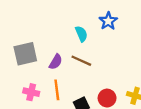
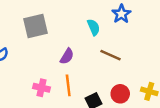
gray square: (25, 54) -> (35, 26), moved
brown line: (81, 61) -> (111, 55), moved

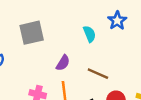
brown line: (111, 55) -> (98, 74), moved

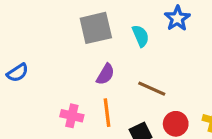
gray square: (32, 33) -> (96, 28), moved

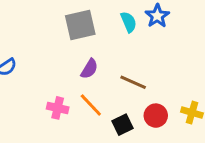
cyan semicircle: (141, 36) -> (129, 22), moved
orange line: (107, 113) -> (91, 105), turned -36

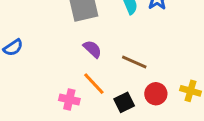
purple semicircle: (89, 69) -> (92, 49), turned -78
pink cross: (58, 108) -> (69, 100), moved

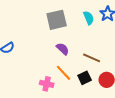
black square: (124, 102) -> (85, 78), moved

